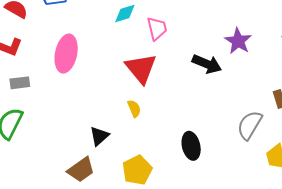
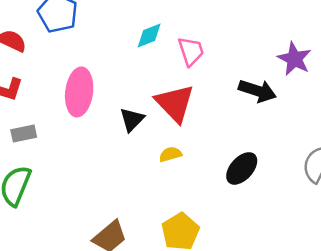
yellow semicircle: (134, 108) -> (170, 154), turned -78
black triangle: (99, 136) -> (132, 120), moved
black ellipse: (191, 146) -> (242, 168), moved, turned 60

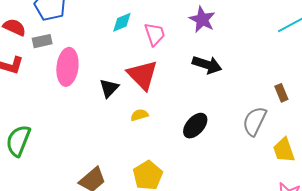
purple star: (294, 59) -> (202, 19), moved
gray rectangle: (24, 134) -> (42, 41), moved

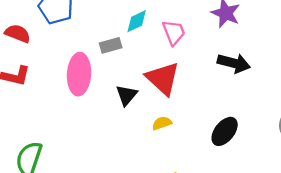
gray rectangle: (42, 41) -> (111, 45), moved

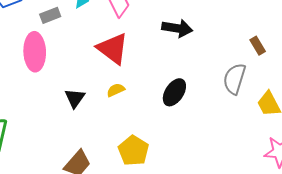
gray rectangle: (111, 45) -> (50, 15), moved
black triangle: (126, 95) -> (75, 98), moved

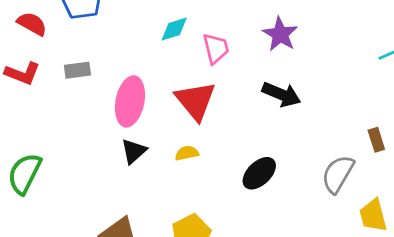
gray rectangle: (50, 15) -> (77, 70), moved
pink ellipse: (35, 52) -> (130, 101), moved

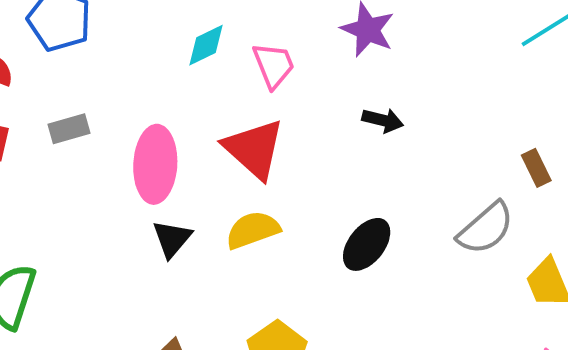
black arrow: (281, 94) -> (383, 120), size x0.7
yellow semicircle: (187, 153) -> (253, 230), size x1.5
gray semicircle: (338, 174) -> (486, 228), turned -153

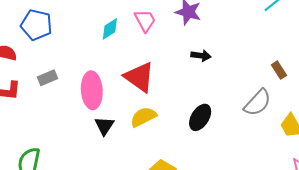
pink trapezoid: (274, 65) -> (145, 21), moved

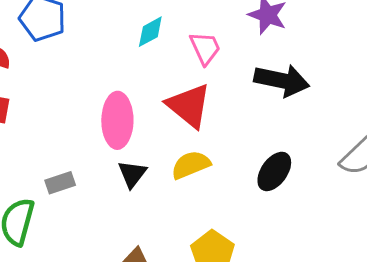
pink trapezoid: (145, 21) -> (205, 48), moved
black arrow: (201, 56) -> (282, 80), size x1.8
gray rectangle: (47, 78) -> (60, 183), moved

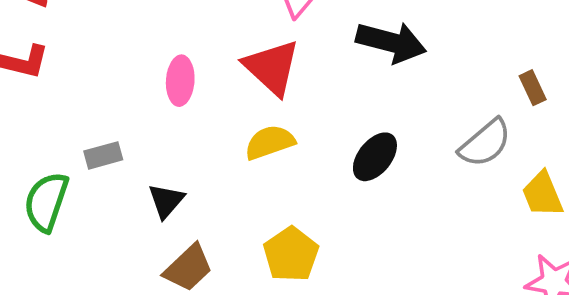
pink ellipse: (117, 120) -> (180, 81), size x0.7
black triangle: (132, 174) -> (166, 201), moved

